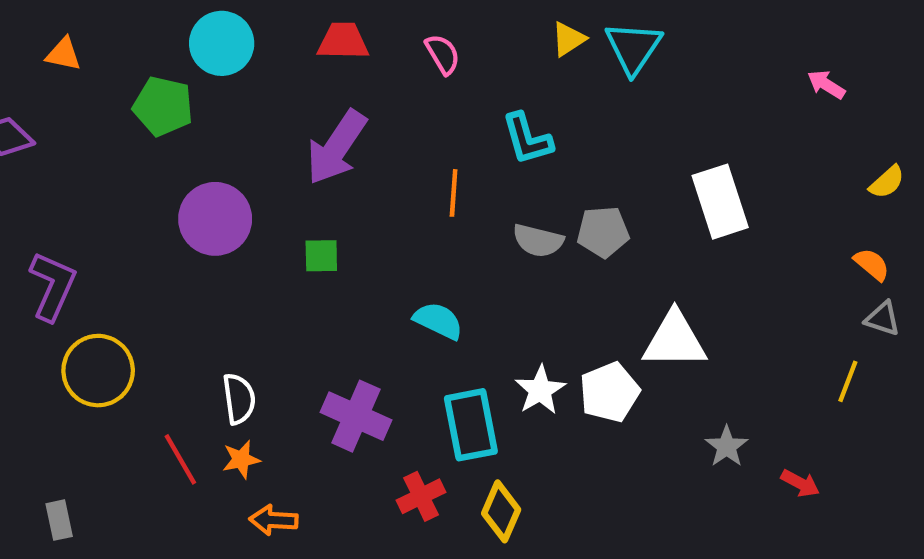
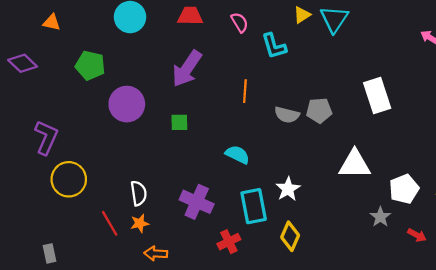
green pentagon: (163, 106) -> (90, 65), moved
cyan L-shape: (527, 139) -> (274, 46), moved
white pentagon: (610, 392) -> (404, 189), moved
yellow diamond: (501, 511) -> (290, 236), moved

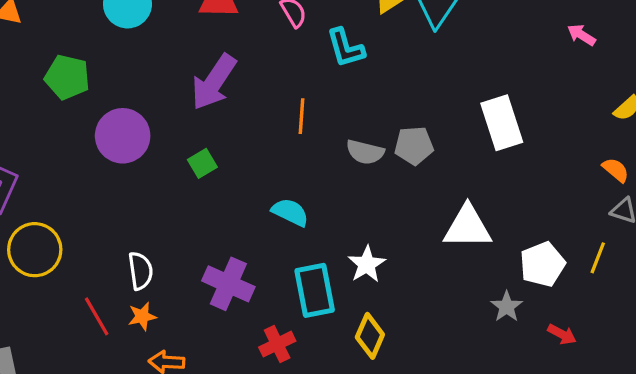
green square: (179, 122) -> (202, 163), turned -30

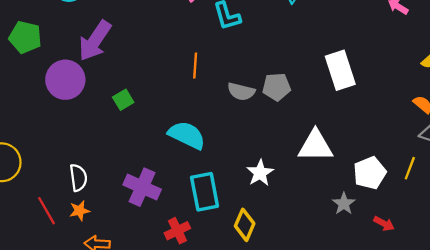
purple arrow: (214, 82) -> (95, 41), moved
cyan semicircle: (290, 212) -> (187, 135), size x1.4
white star: (367, 264) -> (260, 173), moved

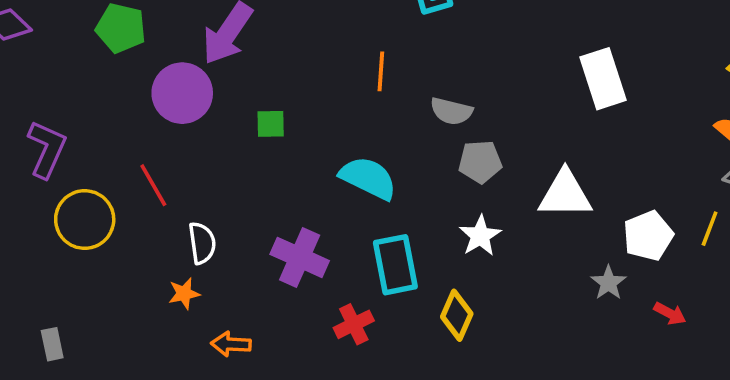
gray pentagon: (277, 87) -> (480, 162), moved
green square: (123, 100) -> (271, 124), turned 30
red line: (46, 211) -> (153, 185), moved
orange star: (80, 211) -> (184, 294), moved

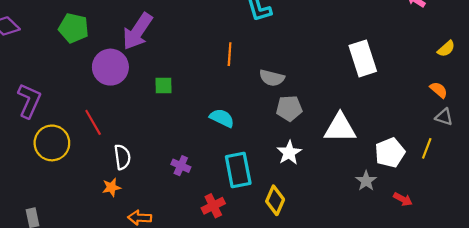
cyan semicircle: (368, 178) -> (222, 118), size x0.7
purple cross: (300, 257) -> (181, 166), size x0.6

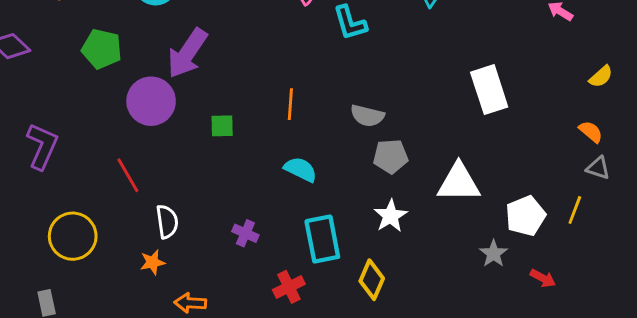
orange line: (230, 54) -> (290, 104), moved
yellow circle: (52, 143) -> (73, 236), moved

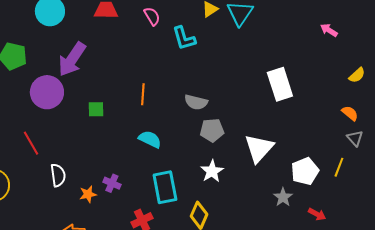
gray triangle: (598, 168) -> (355, 138), turned 30
white triangle: (459, 182) -> (259, 148), turned -48
orange star: (153, 262) -> (88, 194), moved

